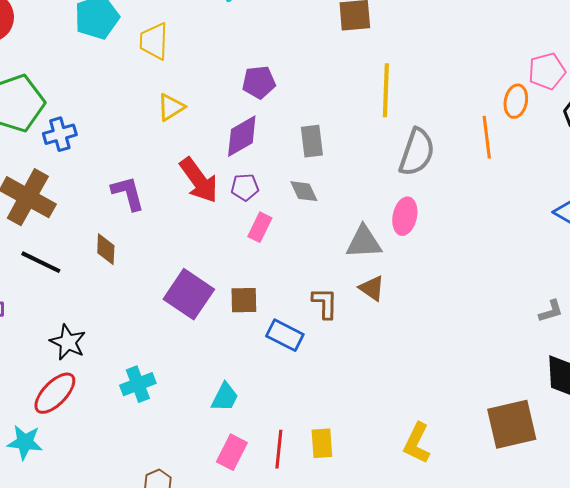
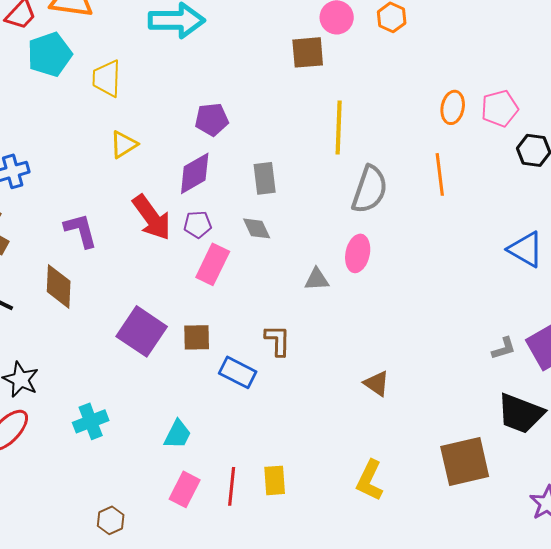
orange ellipse: (516, 101) -> (453, 107), moved
pink rectangle: (260, 227) -> (213, 264), size x1.4
gray triangle: (364, 242) -> (317, 279), size x0.7
brown diamond: (106, 249) -> (59, 286), size x1.4
brown triangle: (372, 288) -> (377, 383), moved

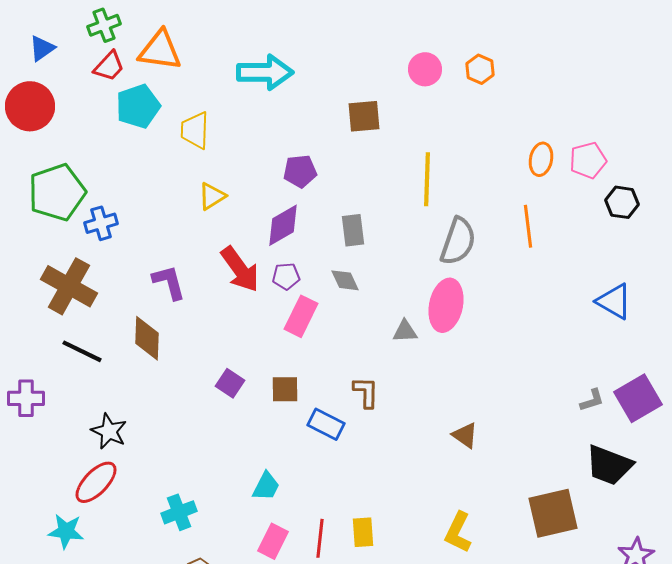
brown square: (308, 52) -> (364, 116), moved
pink ellipse: (358, 253) -> (446, 305), size x1.4
purple square: (142, 331) -> (230, 383), size x0.6
cyan cross: (91, 421) -> (179, 512), moved

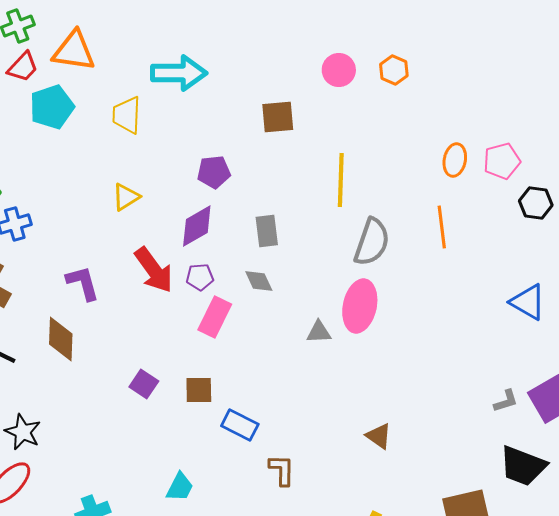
yellow trapezoid: (195, 130) -> (127, 115), moved
brown L-shape: (366, 392) -> (282, 470), moved

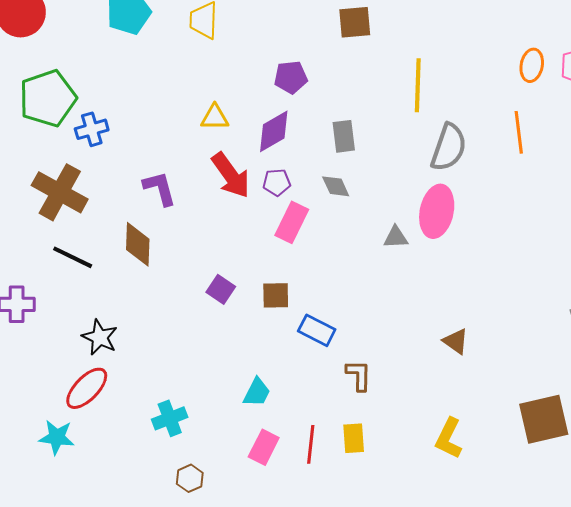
yellow triangle: (126, 197) -> (215, 117), moved, turned 32

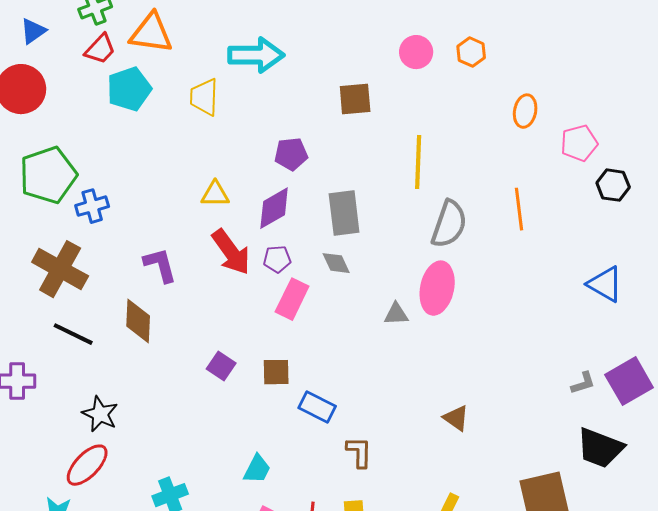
orange ellipse: (532, 65) -> (525, 111), moved
gray rectangle: (344, 136) -> (344, 213), size x1.4

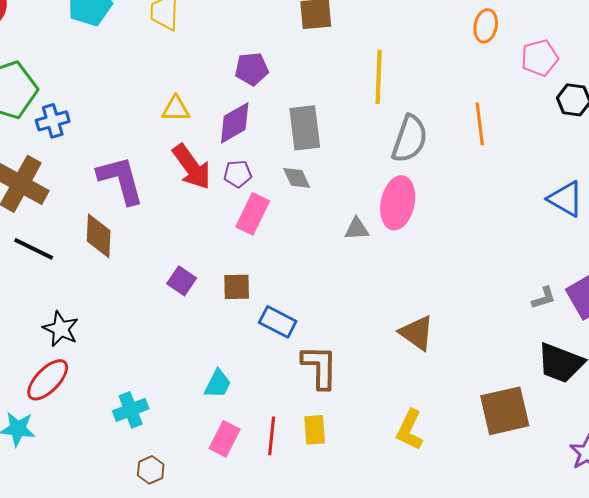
purple L-shape: (160, 265) -> (121, 180), size x1.4
brown triangle: (456, 418) -> (417, 333), size x1.4
brown L-shape: (359, 452) -> (320, 367), size x1.4

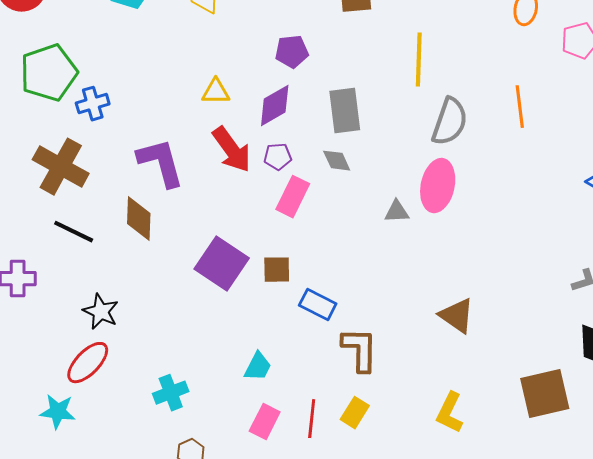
purple square: (182, 281) -> (222, 264), size x1.8
yellow rectangle: (315, 430) -> (355, 413), turned 36

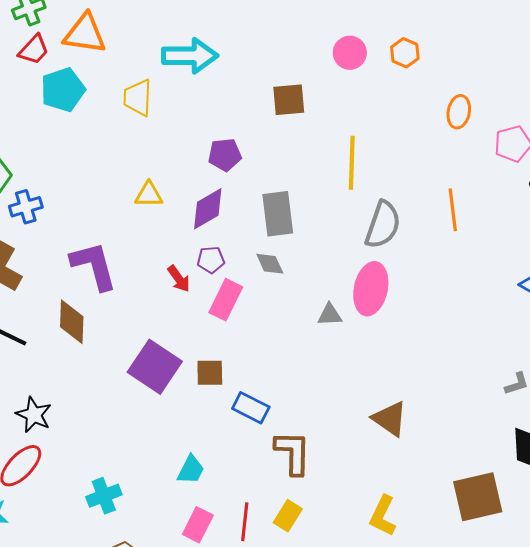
red arrow: (232, 150) -> (179, 279), moved, size x0.6

